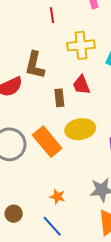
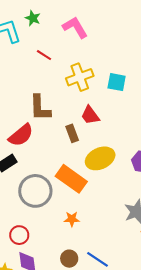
red line: (52, 15) -> (44, 55), turned -35
orange star: (57, 197) -> (72, 219), moved
brown circle: (14, 214) -> (69, 259), moved

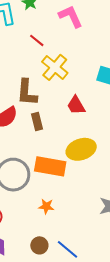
yellow cross: (80, 77) -> (55, 67), moved, turned -36
brown rectangle: (72, 133) -> (37, 121), moved
orange rectangle: (71, 179) -> (50, 166), turned -32

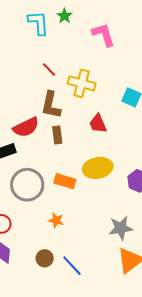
red line: (37, 40) -> (49, 69), moved
yellow cross: (55, 67) -> (82, 83), turned -32
orange rectangle: (50, 166) -> (65, 181), size x0.7

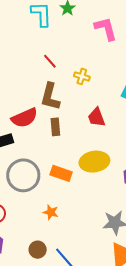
yellow cross: (82, 83) -> (82, 76), size x0.6

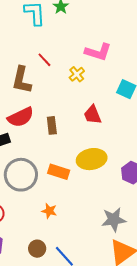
pink L-shape: (106, 29) -> (98, 52), moved, turned 124
yellow cross: (82, 76) -> (77, 74), turned 35
brown L-shape: (50, 97) -> (22, 80), moved

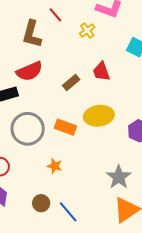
brown rectangle: (52, 125) -> (71, 83), moved, turned 54
gray star: (114, 220) -> (119, 177), turned -30

